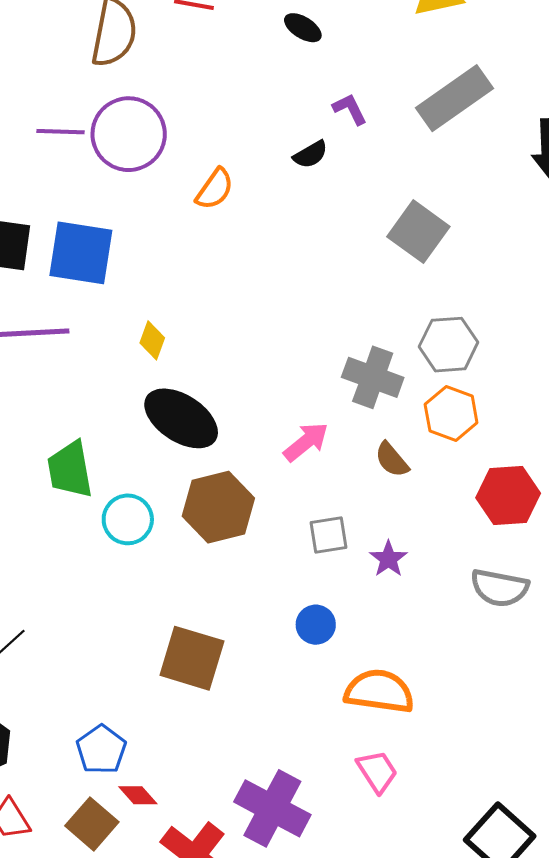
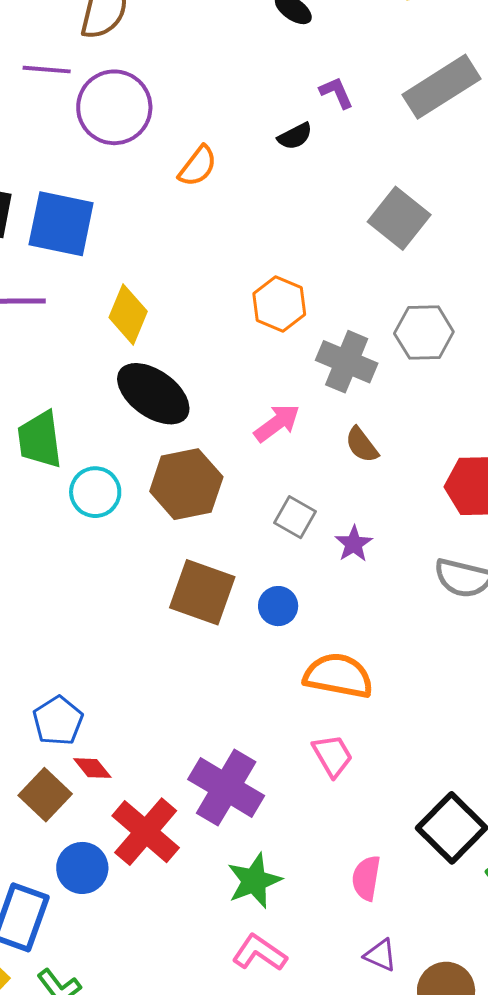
purple line: (61, 132) -> (47, 70), moved
yellow diamond: (152, 340) -> (128, 314), size x1.5
orange hexagon: (451, 414) -> (279, 304), moved
gray square: (328, 535) -> (295, 517), turned 36
brown square: (192, 658) -> (202, 592), moved

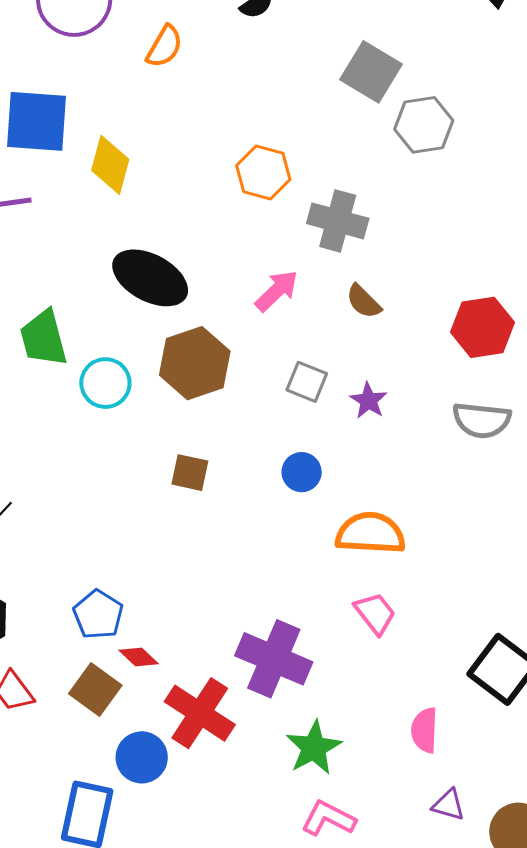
yellow diamond: (128, 314) -> (110, 165), moved
gray hexagon: (424, 333) -> (424, 125), moved
brown square: (202, 592) -> (190, 473), moved, size x0.6

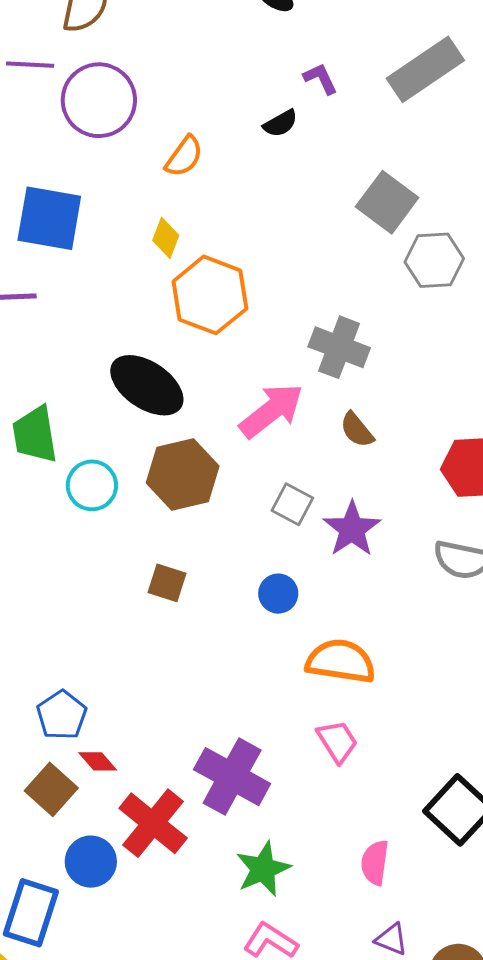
yellow diamond: (110, 165) -> (166, 238), moved, size x0.7
orange hexagon: (263, 173) -> (210, 295), moved, size x1.4
pink arrow: (277, 291) -> (271, 411), size x1.4
purple star: (368, 401) -> (352, 529), size x1.5

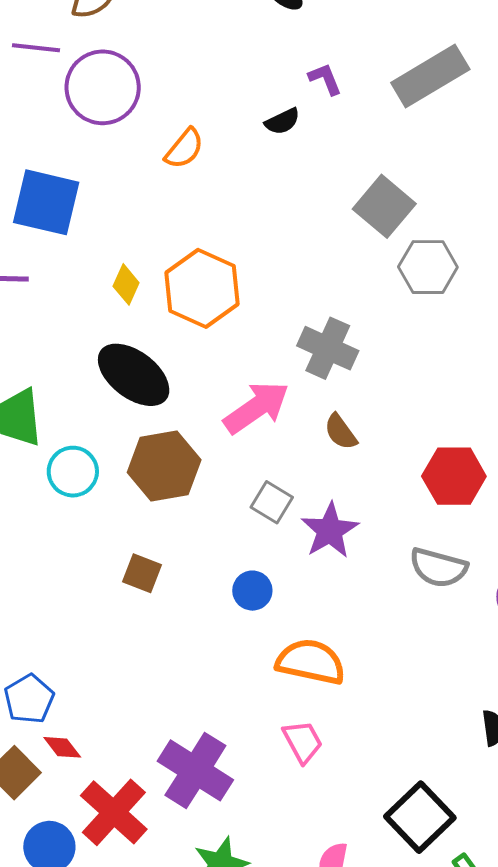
yellow diamond: (166, 238) -> (126, 284), moved

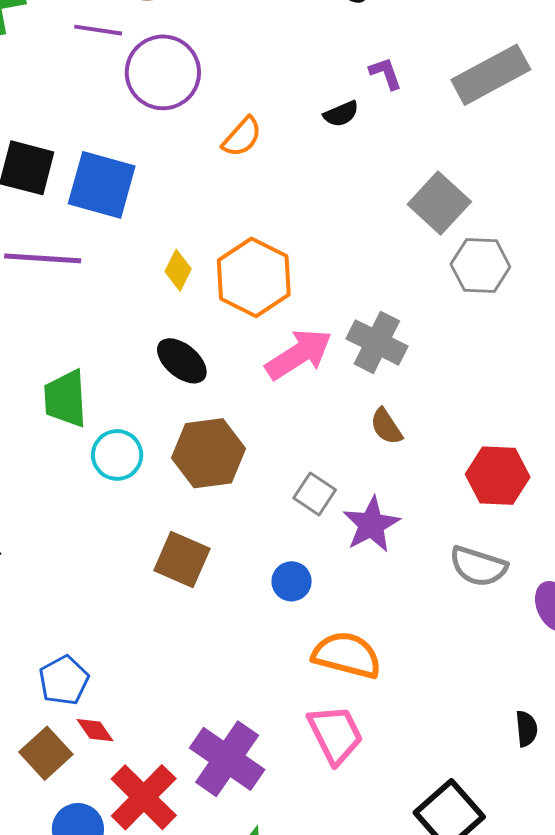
black ellipse: (134, 375) -> (182, 361), size x0.7
pink arrow: (256, 408) -> (299, 354), moved
brown square: (142, 573) -> (182, 560), size x1.4
pink trapezoid: (303, 742) -> (335, 734), size x1.4

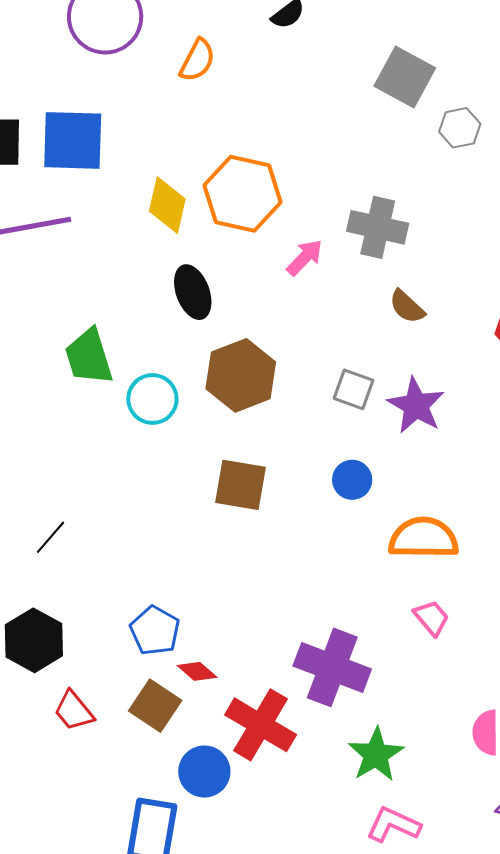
gray hexagon: (480, 266) -> (460, 128), size x0.7
yellow diamond: (178, 270) -> (167, 205), size x1.4
pink arrow: (299, 354) -> (305, 258), size x0.6
black ellipse: (182, 361) -> (193, 292), turned 44
pink trapezoid: (335, 734) -> (431, 618), size x0.6

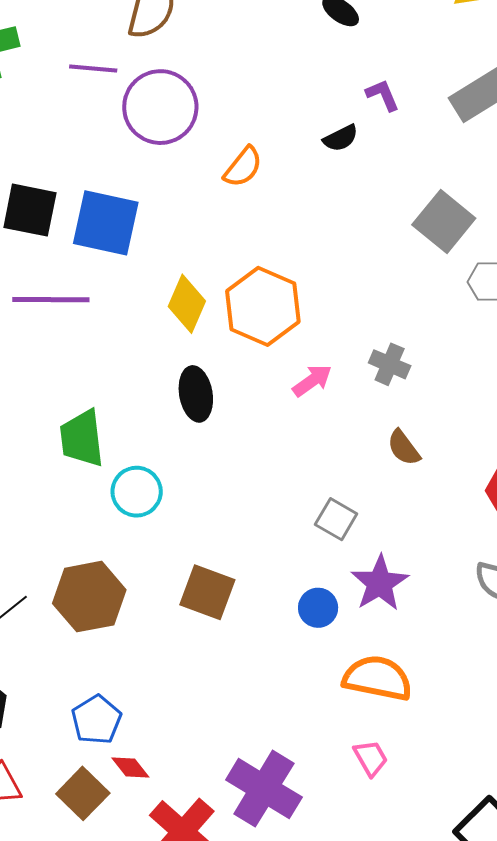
gray cross: (378, 227) -> (390, 364), size x0.7
brown hexagon: (241, 375) -> (89, 597), moved
purple star: (416, 405) -> (380, 583), moved

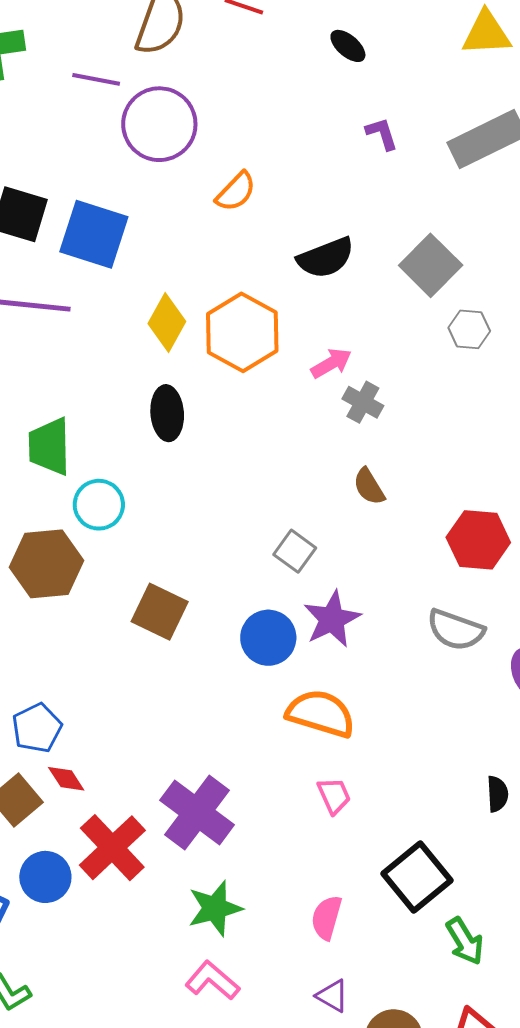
black semicircle: (341, 138) -> (326, 258), moved, size x1.6
pink arrow: (312, 381) -> (331, 363), moved
brown hexagon: (89, 597) -> (46, 564), moved
blue circle: (318, 608) -> (268, 638), size x1.4
pink trapezoid: (371, 758) -> (334, 796), moved

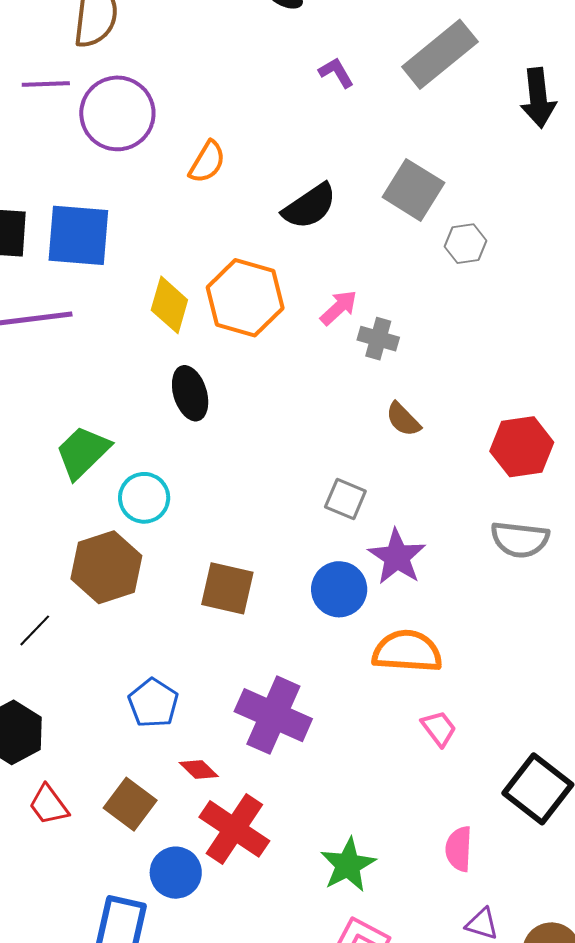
green trapezoid: (49, 446) -> (83, 452), turned 60
blue pentagon: (37, 728) -> (153, 703), moved
red diamond: (66, 779) -> (199, 769), moved
purple cross: (197, 812) -> (273, 715), moved

